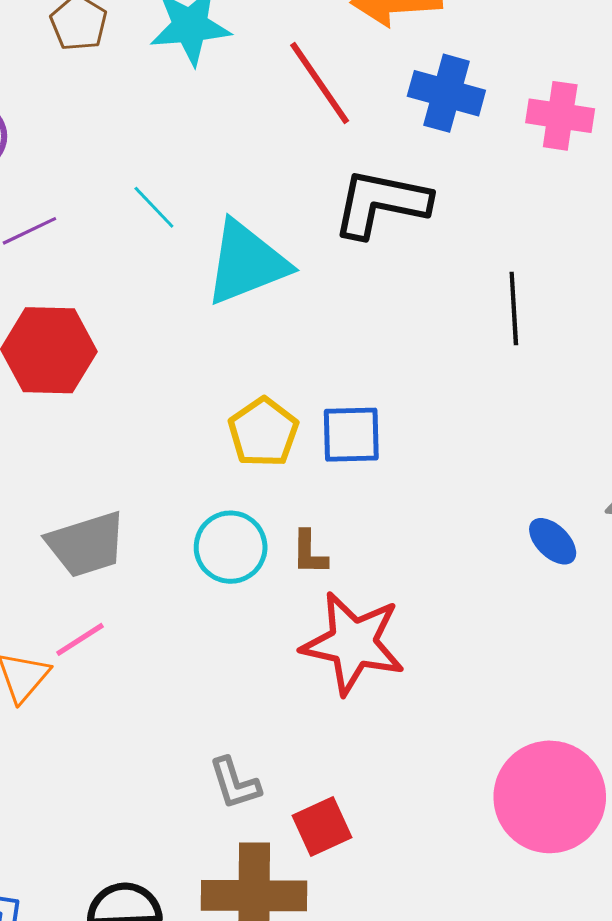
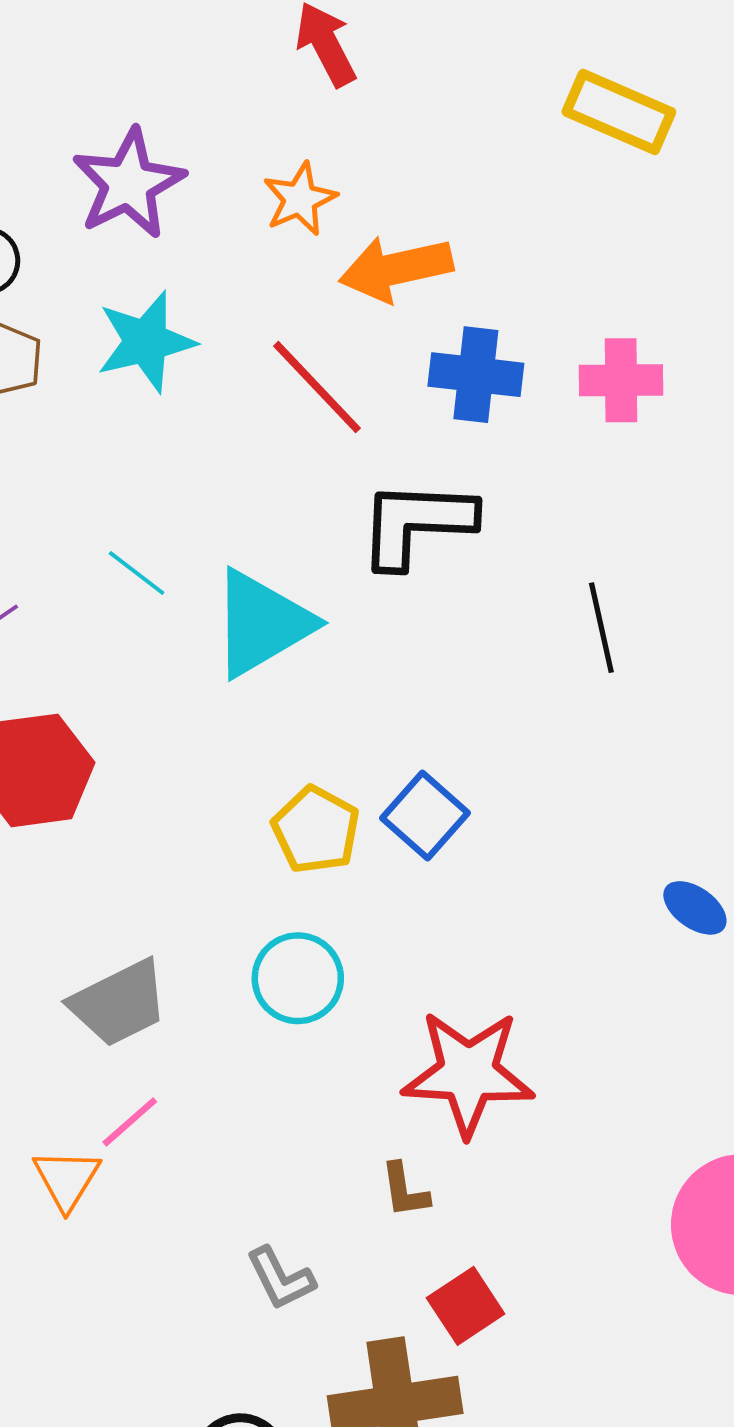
blue square: (351, 435) -> (425, 815), turned -38
brown L-shape: (309, 553) -> (405, 1190), moved
gray L-shape: (235, 783) -> (281, 1278), moved

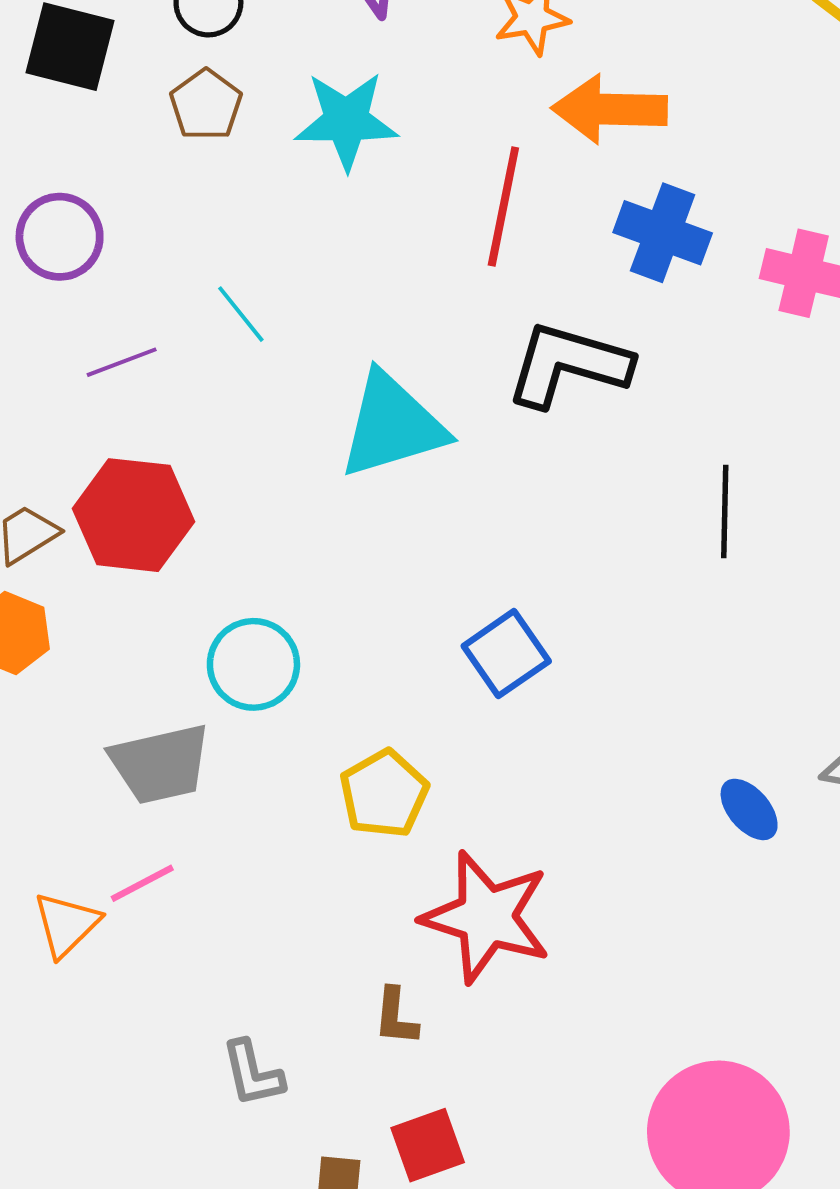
red line: (317, 387) -> (503, 206), turned 41
cyan line: (137, 573) -> (241, 314), moved
yellow pentagon: (316, 830) -> (384, 794), moved
cyan circle: (298, 978) -> (253, 664), moved

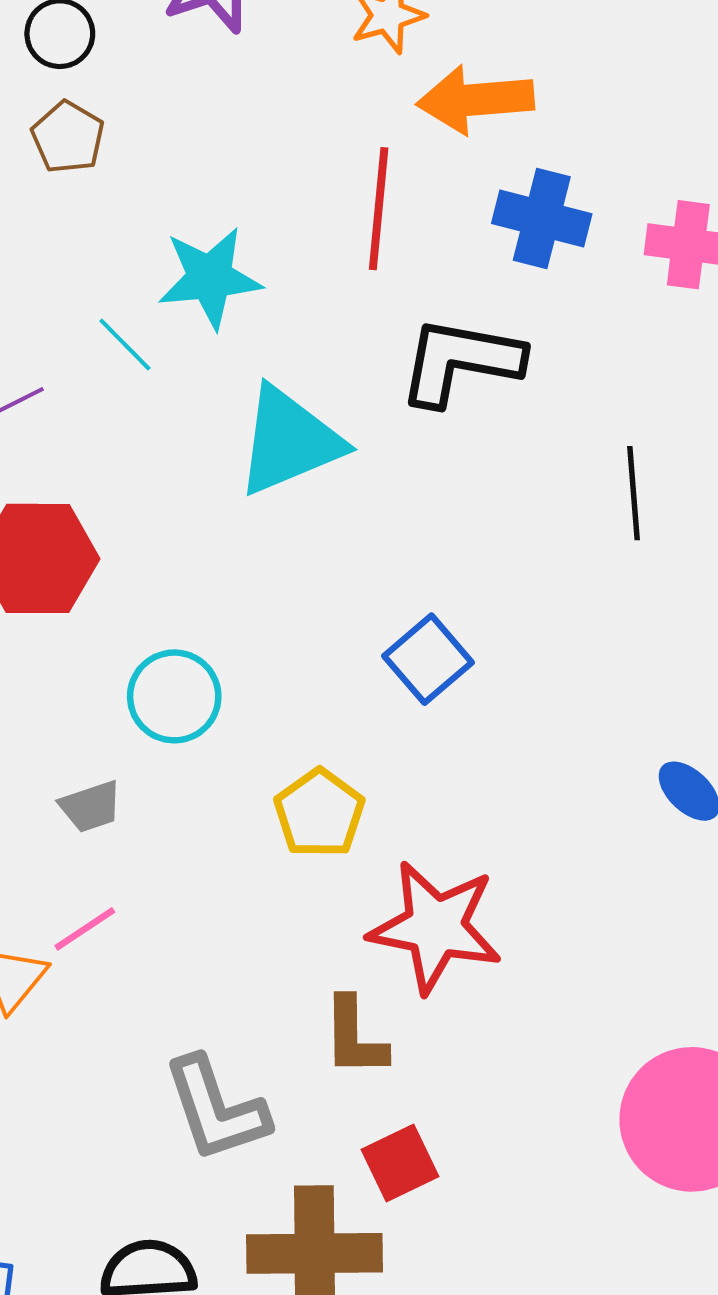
cyan star: (346, 121) -> (210, 278), moved
gray trapezoid: (160, 764) -> (91, 806), size x0.6
brown L-shape: (396, 1017) -> (354, 1037), size x1.4
gray L-shape: (253, 1073) -> (216, 1109), size x1.6

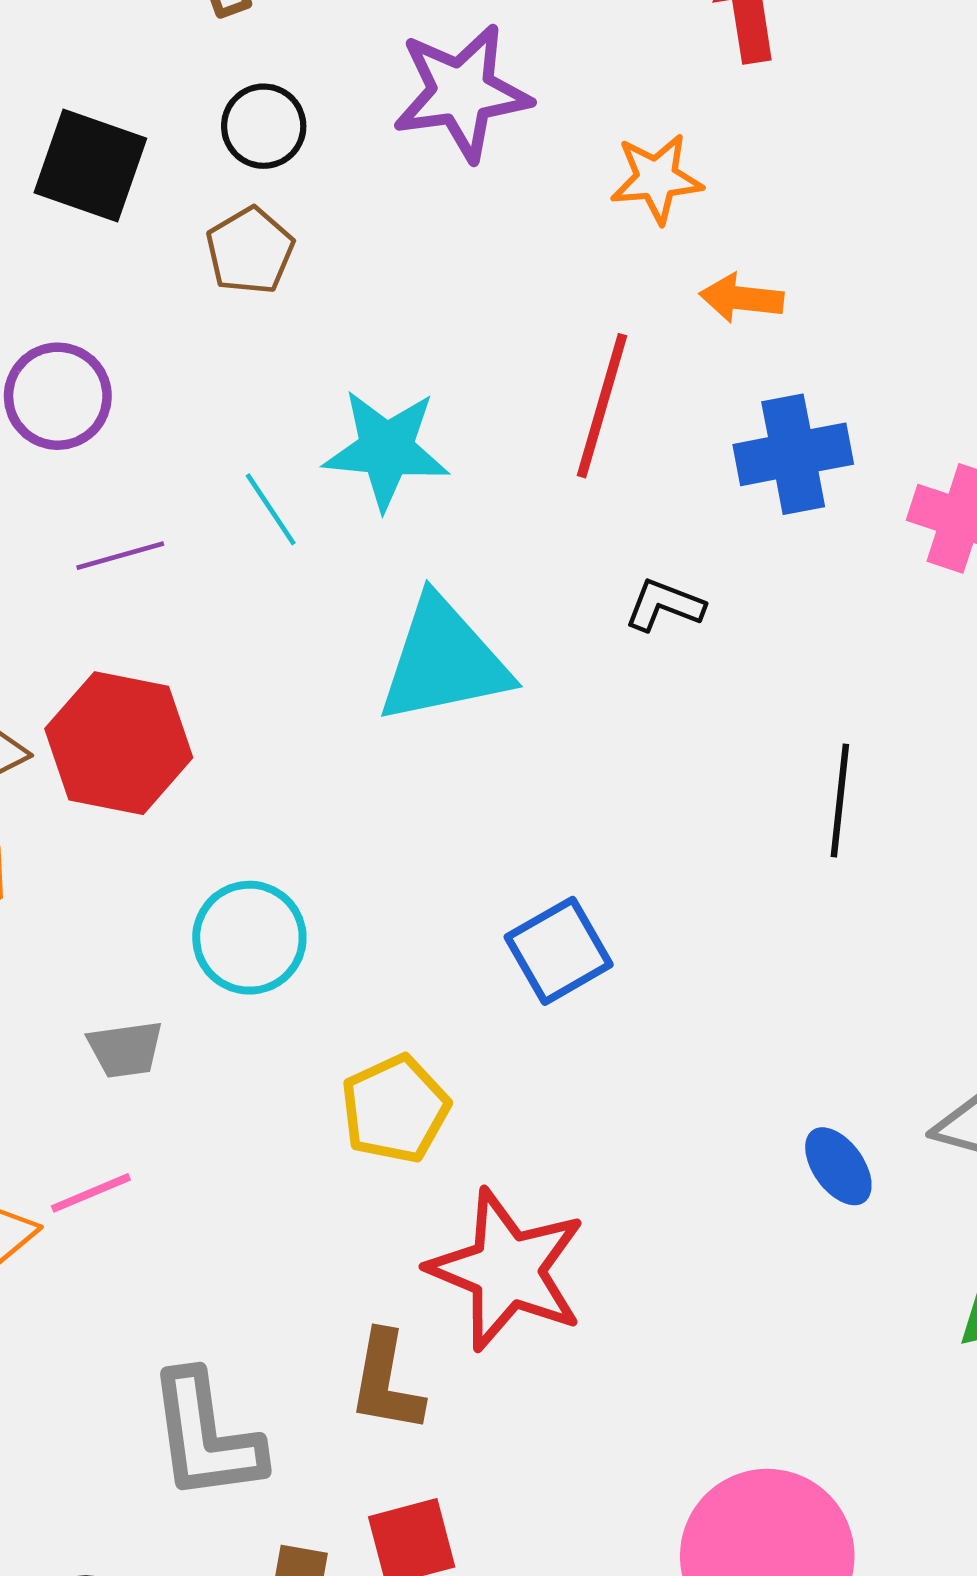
orange arrow: (475, 100) -> (741, 298), size x0.6
blue cross: (542, 219) -> (793, 454), turned -36
black L-shape: (460, 361) -> (664, 605), size x0.5

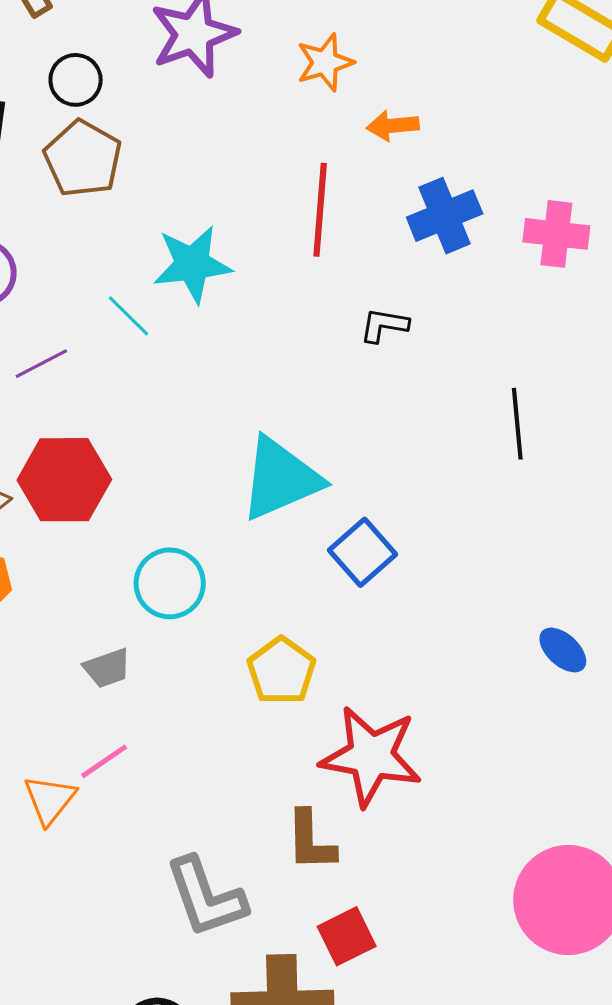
brown pentagon: (250, 251) -> (83, 159), size x1.4
cyan triangle: (444, 661) -> (280, 479), moved

